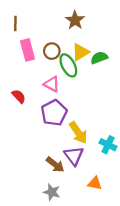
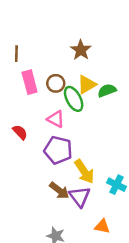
purple pentagon: (54, 113) -> (58, 150), turned -30
brown arrow: (55, 165) -> (59, 191), moved

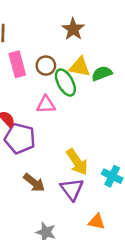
yellow triangle: (87, 85) -> (80, 67), turned 42
pink triangle: (56, 119) -> (46, 105), turned -30
purple pentagon: (58, 150) -> (20, 138), moved
brown arrow: (59, 191) -> (34, 183), moved

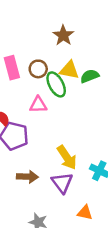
brown arrow: (34, 183) -> (27, 177), turned -36

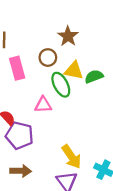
brown circle: (38, 69) -> (48, 58), moved
brown arrow: (27, 177) -> (21, 171), moved

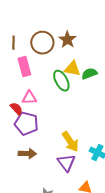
brown circle: (48, 58) -> (42, 43), moved, size x1.5
pink triangle: (43, 105) -> (29, 98), moved

